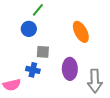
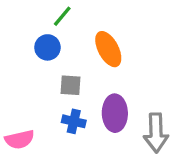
orange ellipse: (81, 32) -> (108, 49), moved
blue cross: (33, 70) -> (74, 121), moved

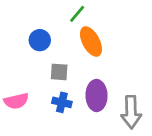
green line: (62, 16) -> (77, 14), moved
pink semicircle: (20, 139) -> (16, 101), moved

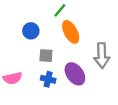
purple ellipse: (97, 96) -> (75, 74), turned -35
gray arrow: (131, 112) -> (102, 56), moved

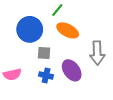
blue circle: (31, 31) -> (30, 29), size x1.6
orange ellipse: (71, 32) -> (68, 30), turned -35

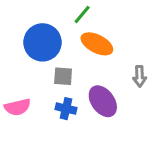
gray arrow: (97, 53) -> (140, 76), size x0.6

